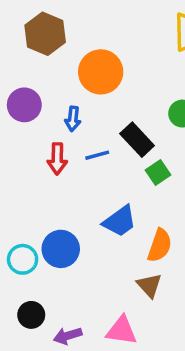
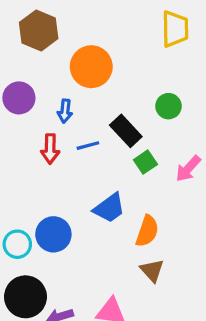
brown triangle: (149, 285) -> (152, 271), moved
black circle: (31, 315) -> (25, 297), size x1.6

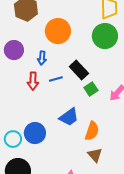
green circle: (169, 106) -> (105, 36), moved, size x1.6

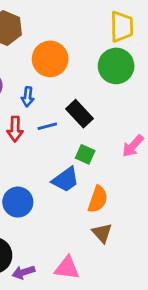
green square: (91, 89) -> (85, 154), moved, turned -32

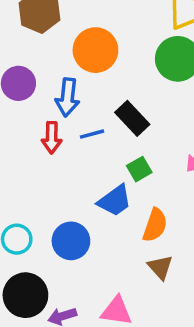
blue arrow: (28, 97) -> (67, 97), size x1.5
green square: (85, 154) -> (139, 169), turned 36
blue circle: (18, 202) -> (71, 241), moved

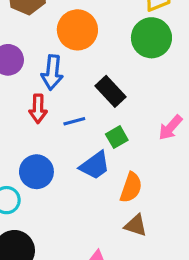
blue line: (92, 134) -> (74, 121), moved
blue circle: (71, 241) -> (36, 172), moved
brown triangle: (160, 267) -> (136, 225), turned -30

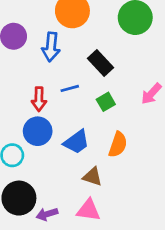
red arrow: (38, 109) -> (39, 99), moved
blue trapezoid: (95, 165) -> (76, 142), moved
brown triangle: (136, 225) -> (92, 177), moved

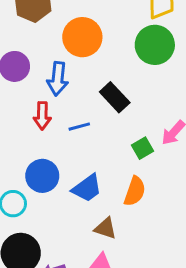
red arrow: (39, 99) -> (42, 116), moved
green square: (106, 102) -> (142, 148), moved

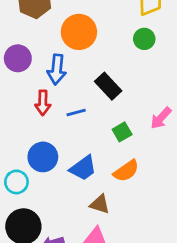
green circle: (155, 45) -> (144, 39), size x0.6
green square: (142, 148) -> (122, 132), moved
orange semicircle: (135, 191) -> (126, 171), turned 36

